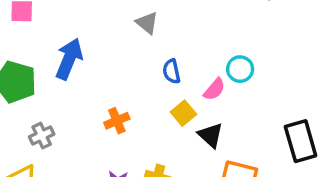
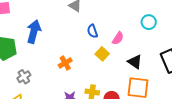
cyan circle: (240, 69) -> (149, 22), moved
black triangle: (211, 135) -> (135, 62), moved

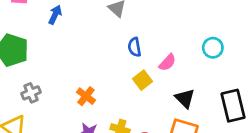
blue arrow: (34, 32) -> (55, 15), moved, size x0.6
orange cross: (65, 63) -> (86, 96), moved, turned -32

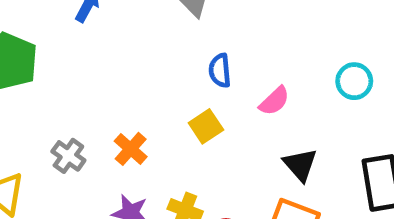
yellow square: (142, 80) -> (206, 126), moved
gray cross: (31, 93) -> (68, 156), moved, turned -36

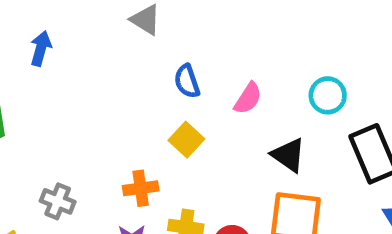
cyan circle: (354, 81) -> (328, 95), moved
orange cross: (131, 149) -> (141, 188), moved, turned -36

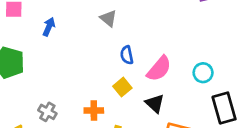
pink semicircle: (248, 98) -> (159, 69), size x1.5
black triangle: (289, 155) -> (155, 103), moved

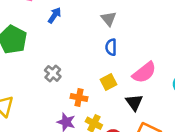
blue semicircle: (127, 55) -> (111, 47), moved
gray cross: (47, 112) -> (53, 73), moved

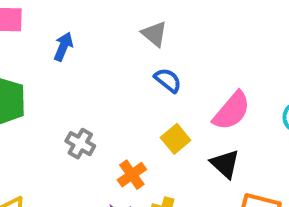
blue semicircle: (111, 47) -> (168, 80), turned 140
orange cross: (79, 98) -> (132, 175), turned -35

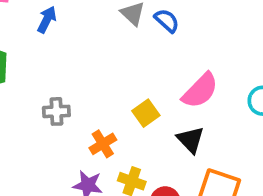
blue semicircle: (168, 80) -> (167, 21), moved
gray cross: (80, 144) -> (56, 111), turned -36

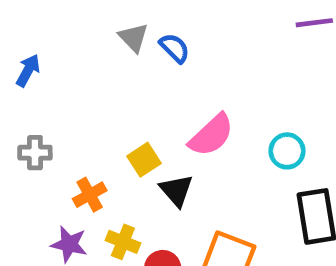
blue arrow: (47, 20) -> (28, 70), moved
black triangle: (191, 140) -> (176, 190), moved

